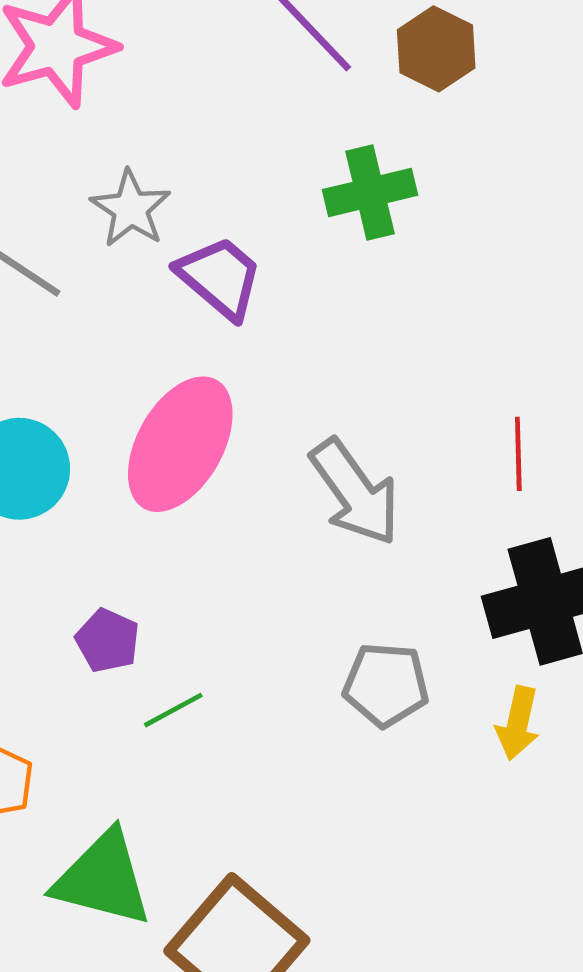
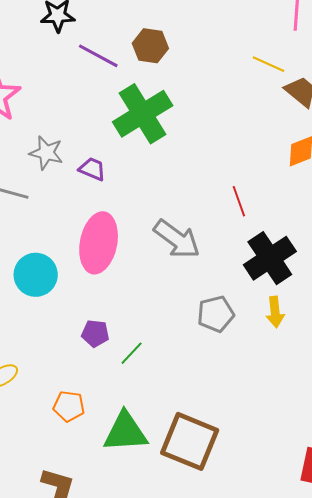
green cross: (370, 192) -> (143, 114), size x1.5
purple trapezoid: (220, 277) -> (92, 169), size x0.7

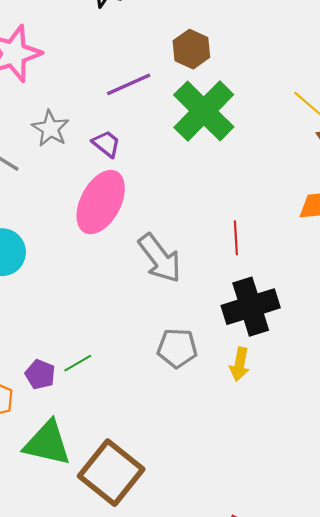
purple line: (98, 56) -> (129, 84), moved, turned -69
green cross: (143, 114) -> (204, 111), moved, turned -30
purple trapezoid: (92, 169) -> (106, 144), moved
pink ellipse: (99, 243) -> (101, 202), moved
purple pentagon: (95, 333) -> (40, 374), moved

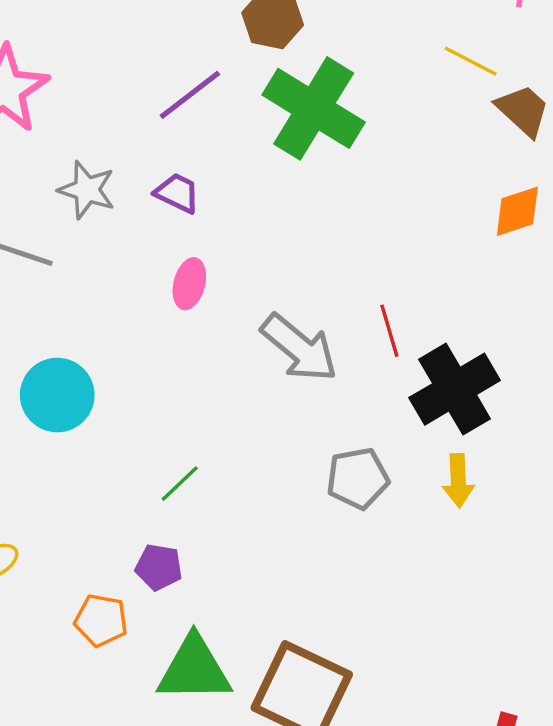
pink ellipse: (101, 202) -> (189, 284), size x0.5
red line: (236, 238) -> (389, 331), moved
green line: (78, 363) -> (180, 484), moved

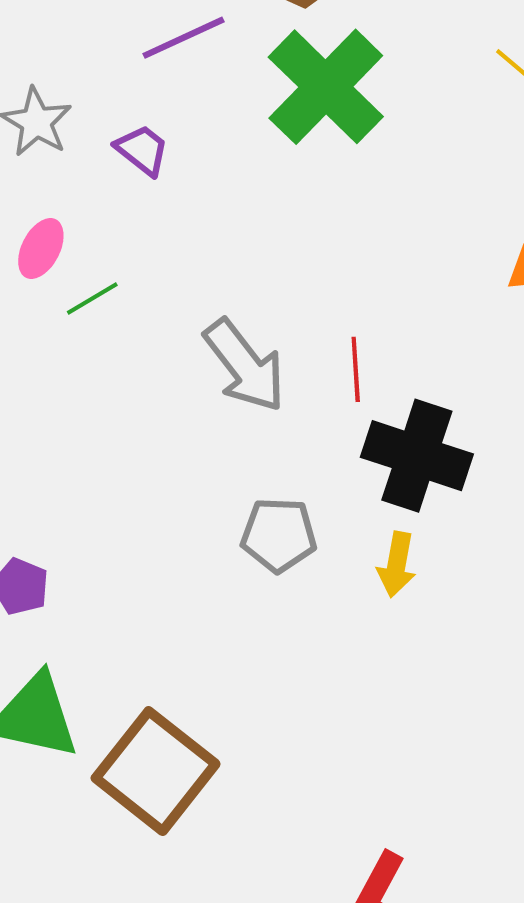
pink ellipse: (189, 284) -> (41, 249), moved
black cross: (455, 389) -> (417, 456), turned 36
green line: (180, 484) -> (92, 298), moved

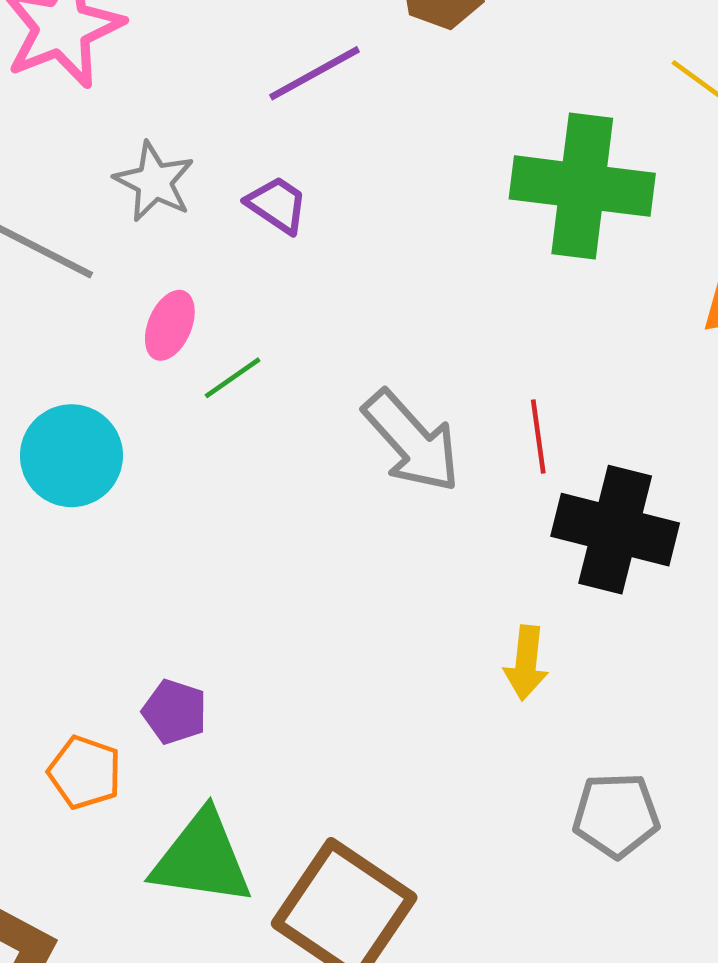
green cross: (326, 87) -> (582, 186), moved, turned -33
gray pentagon: (279, 535) -> (616, 815), moved
yellow arrow: (397, 565) -> (526, 663), moved

